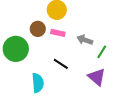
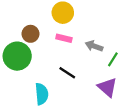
brown circle: (38, 29) -> (31, 34), moved

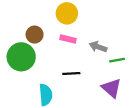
green line: (113, 59) -> (117, 60), turned 48
black line: (67, 73) -> (71, 74), turned -36

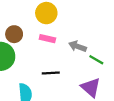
green line: (117, 60) -> (96, 60), turned 40

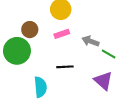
pink rectangle: (47, 39) -> (62, 34), turned -32

